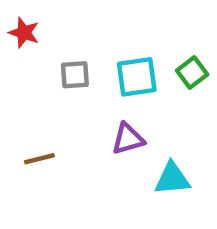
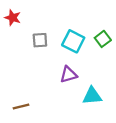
cyan square: (137, 77) -> (73, 41), turned 35
brown line: (39, 159) -> (21, 107), moved

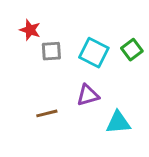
red star: (13, 18) -> (30, 30), moved
brown line: (21, 107) -> (47, 113), moved

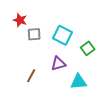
green square: (132, 50) -> (88, 48), moved
brown line: (47, 113) -> (31, 76), turned -48

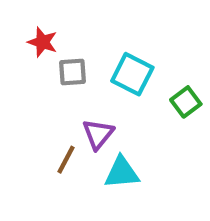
purple triangle: (58, 64) -> (98, 134), moved, turned -35
cyan triangle: (79, 82) -> (122, 173), moved

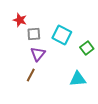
purple triangle: (98, 134) -> (38, 54), moved
cyan triangle: (122, 173) -> (78, 79), moved

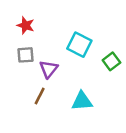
gray square: (34, 34) -> (26, 55), moved
cyan triangle: (78, 79) -> (82, 101), moved

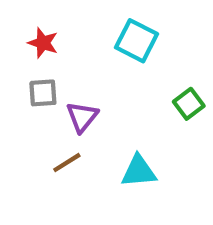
cyan square: (79, 45) -> (137, 41), moved
brown line: (40, 96) -> (67, 163), turned 30

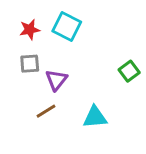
cyan square: (137, 41) -> (67, 27), moved
red star: (43, 43) -> (30, 30), turned -30

